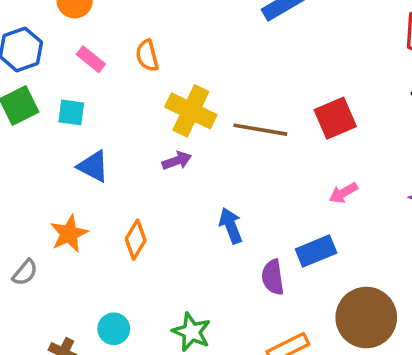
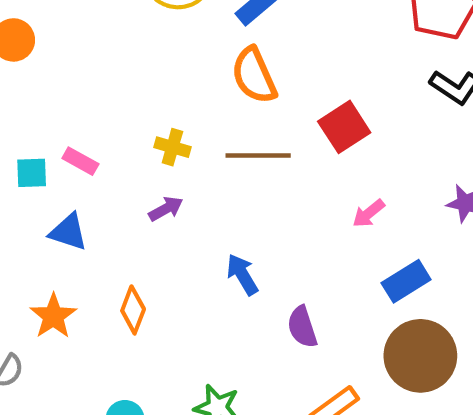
orange semicircle: (147, 56) -> (254, 76), moved, size x1.5
pink rectangle: (91, 59) -> (80, 161), moved
yellow cross: (191, 111) -> (172, 147), size x0.6
blue rectangle: (316, 251) -> (406, 281), moved

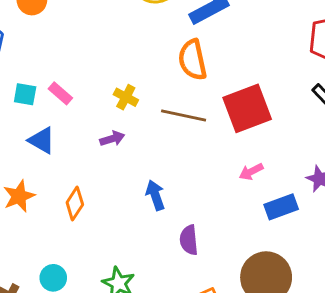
red square: (344, 127) -> (247, 108), size x1.4
blue rectangle: (406, 281) -> (281, 207), moved

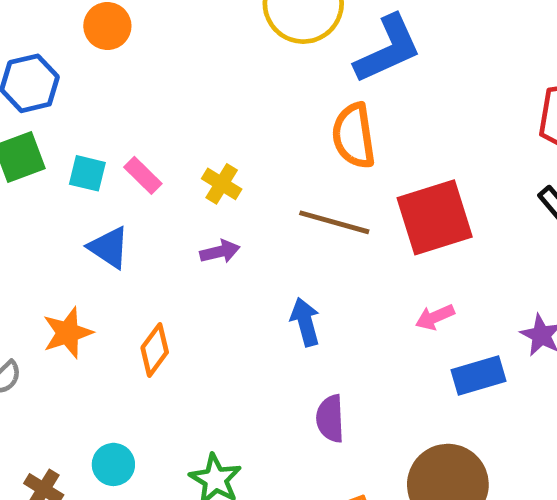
yellow cross: (126, 97) -> (222, 184), moved
blue arrow: (155, 195) -> (305, 322), moved

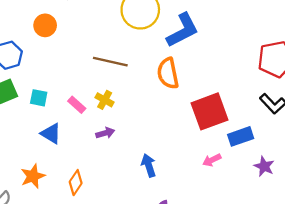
pink rectangle: (143, 175) -> (77, 105), moved
brown line: (334, 222) -> (110, 62), moved
blue rectangle: (478, 376) -> (241, 136), moved

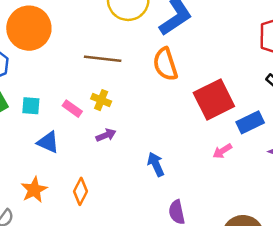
orange circle: (45, 25) -> (29, 28), size x1.8

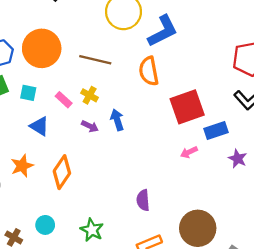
orange circle: (29, 28) -> (42, 48), moved
purple arrow: (106, 135) -> (90, 126), turned 42
blue arrow: (156, 164) -> (117, 120), moved
orange diamond: (80, 191) -> (62, 172), size x1.4

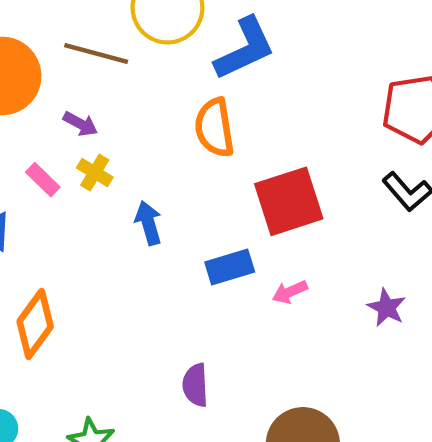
brown line: (95, 60) -> (96, 54), moved
purple arrow: (90, 126) -> (80, 124), moved
blue rectangle: (216, 130) -> (230, 267), moved

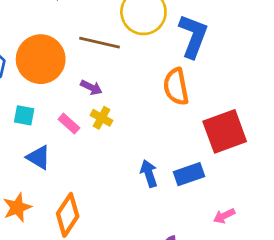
blue L-shape: (245, 49) -> (193, 36), turned -42
blue arrow: (148, 223) -> (149, 173), moved
pink arrow: (290, 292) -> (224, 216), moved

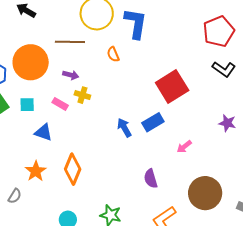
orange semicircle: (176, 87) -> (113, 54), moved, size x0.6

